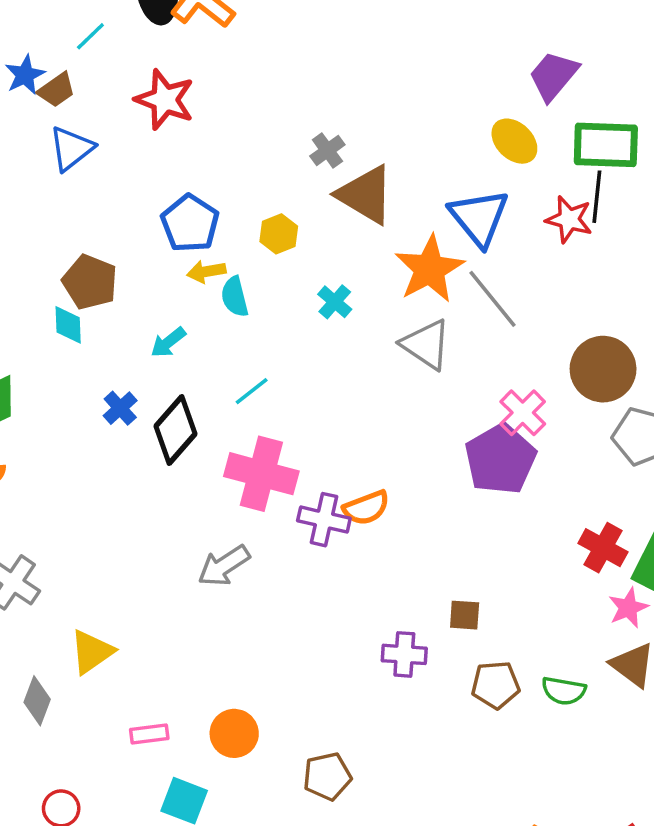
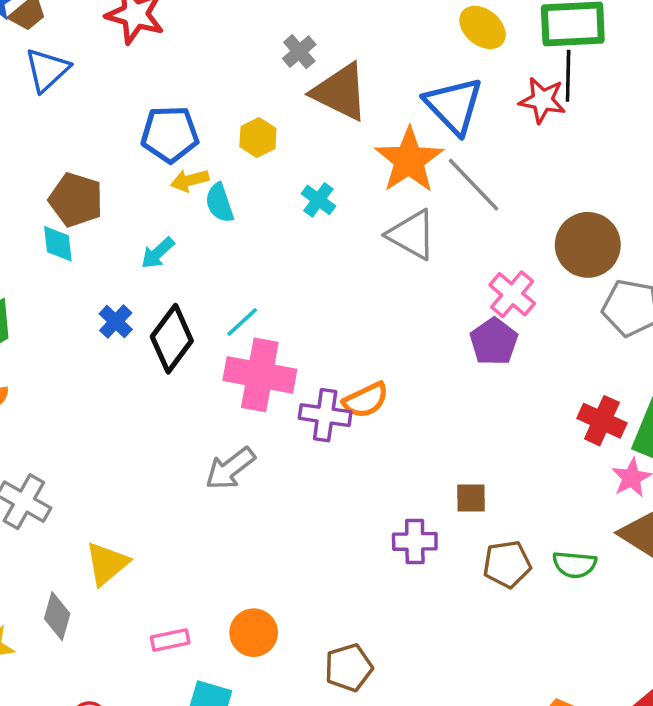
blue pentagon: (190, 223) -> (170, 134), turned -30
cyan line: (252, 391) -> (242, 322), moved
purple pentagon: (500, 459) -> (494, 342), size x0.7

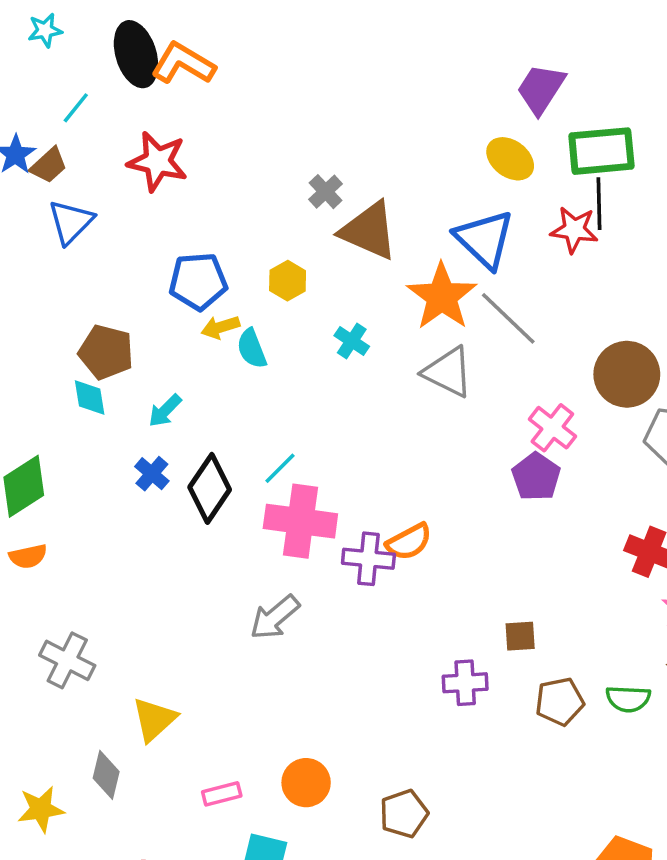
cyan arrow: (158, 253) -> (165, 411), moved

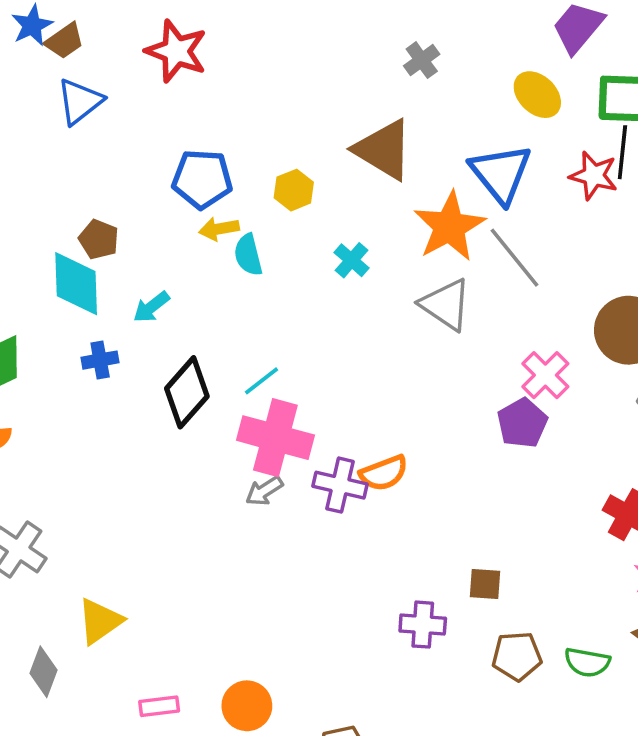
gray cross: (326, 192) -> (422, 60), moved
brown pentagon: (106, 352) -> (99, 239), size x0.7
cyan diamond: (90, 397) -> (76, 284), size x1.6
blue cross: (152, 474) -> (100, 360), moved, turned 32
gray arrow: (275, 617) -> (264, 491), moved, size x0.7

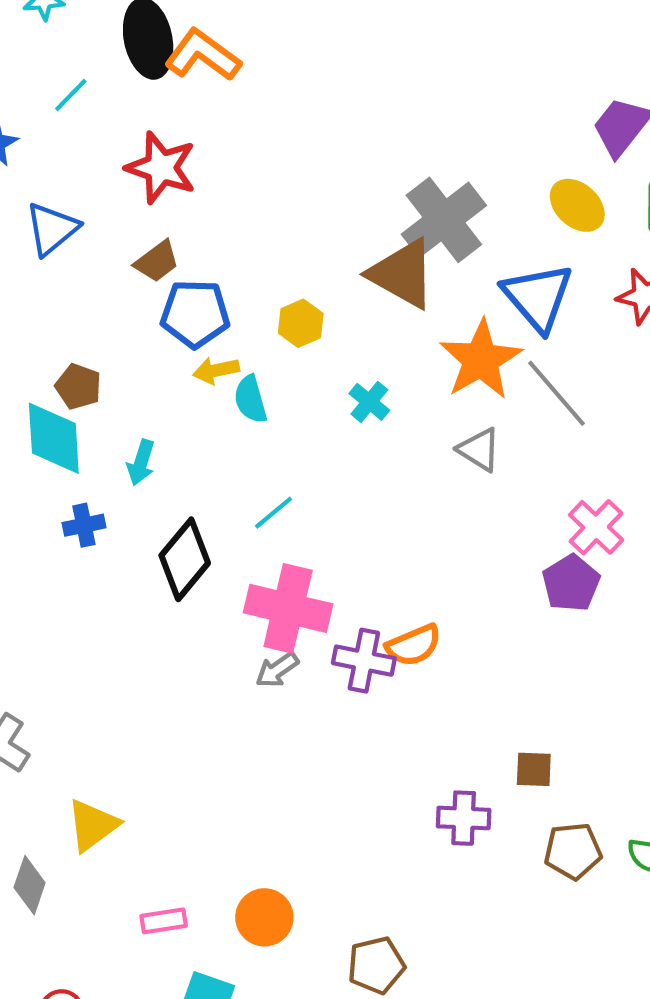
brown trapezoid: (65, 41) -> (157, 261), moved
gray cross: (422, 60) -> (444, 220), moved, size x2.0
gray triangle: (446, 305) -> (479, 450), size x0.7
cyan arrow: (151, 307) -> (141, 462), turned -33
cyan line: (261, 381) -> (274, 513), moved

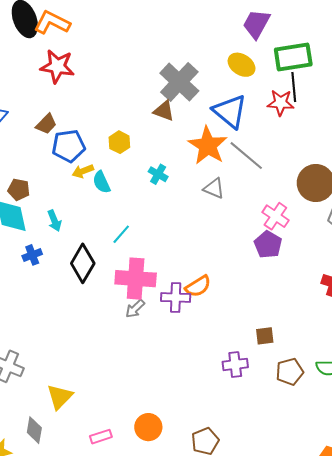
red star: (161, 168) -> (57, 66), moved
brown triangle: (402, 274) -> (164, 111), size x0.6
cyan arrow: (141, 462) -> (54, 221), turned -30

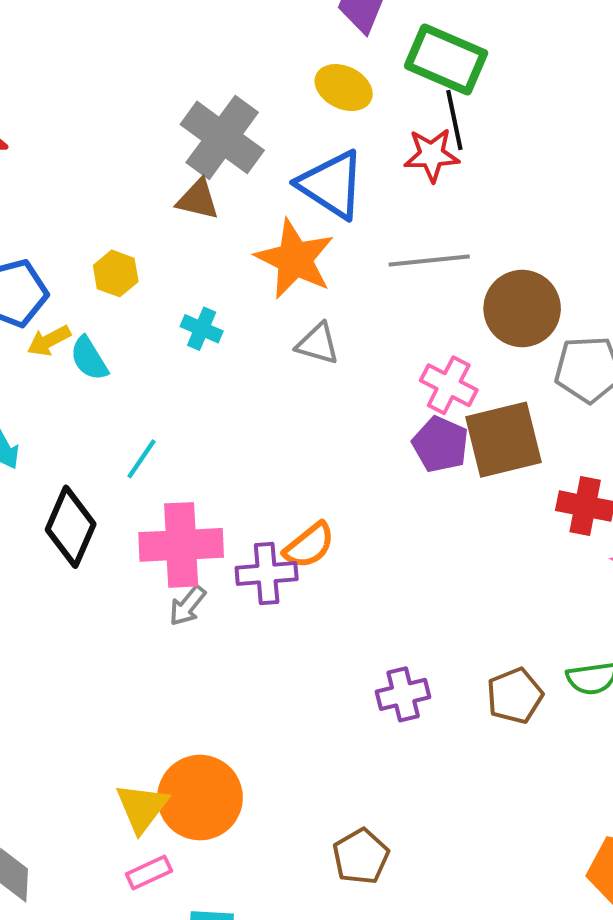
green rectangle: (293, 57) -> (446, 60), turned 39
gray line: (246, 156) -> (429, 261), moved, turned -39
brown square: (265, 336) -> (503, 440), moved, size x2.0
yellow triangle: (60, 397) -> (142, 808), moved
orange circle: (148, 427) -> (200, 798), moved, size x1.5

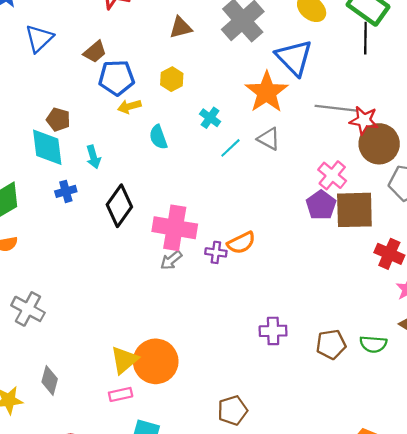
red star: (432, 155) -> (364, 120), moved
brown triangle: (198, 199) -> (181, 27), moved, turned -40
cyan semicircle: (89, 359) -> (158, 137), moved
cyan line: (141, 459) -> (230, 148), moved
purple cross: (267, 573) -> (216, 252), size x0.7

